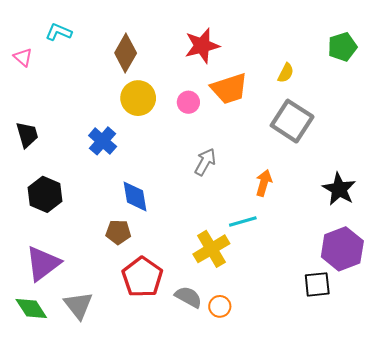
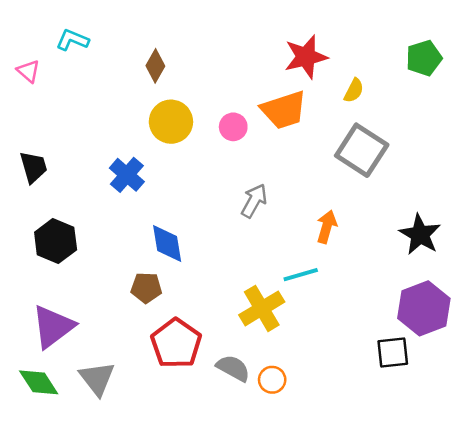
red star: (202, 46) -> (306, 57), moved
brown diamond: (126, 53) -> (155, 66), size x0.7

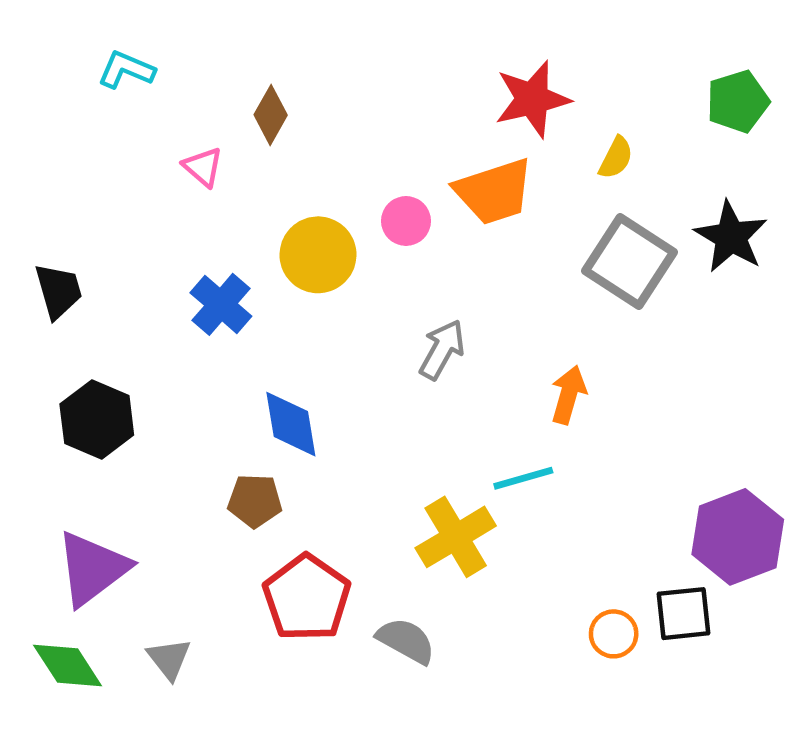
pink triangle: (28, 71) -> (203, 167), moved
yellow circle: (171, 122) -> (318, 255), moved
black star: (420, 234) -> (731, 237), moved
gray triangle: (97, 378) -> (169, 659), size x0.7
orange circle: (272, 380) -> (614, 634), moved

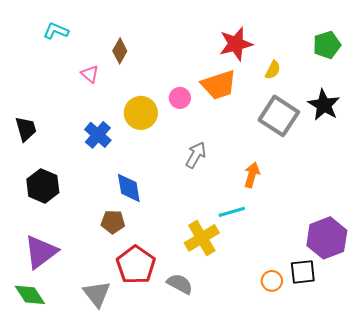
gray triangle: (169, 659) -> (97, 294), moved, size x1.4

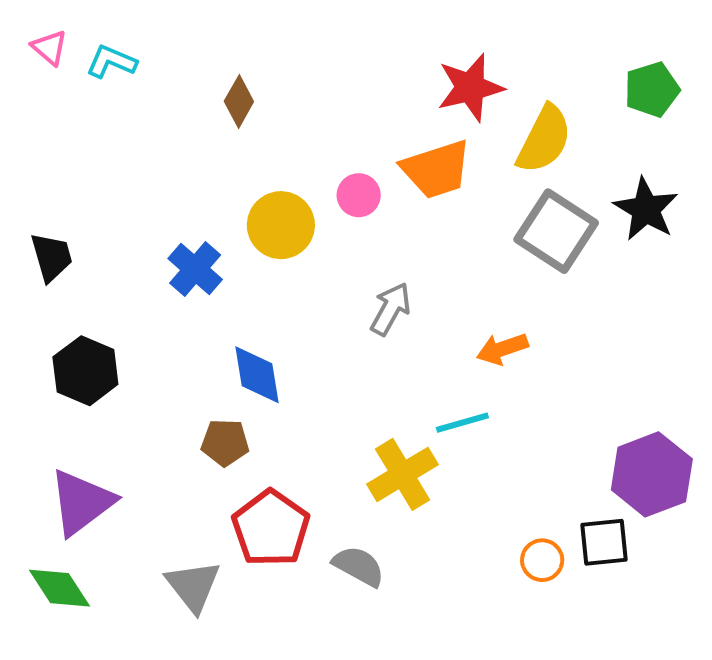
yellow semicircle: (273, 70) -> (544, 139), size x1.8
pink triangle: (90, 74) -> (50, 48), moved
orange arrow: (252, 175) -> (502, 349), turned -125

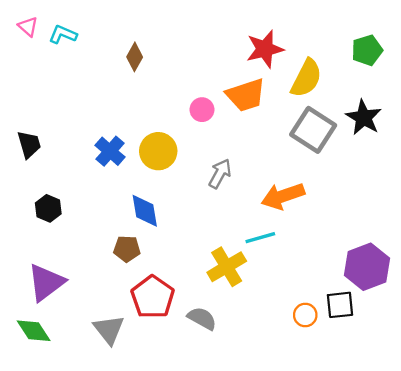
yellow circle: (281, 225) -> (158, 151), moved
orange arrow: (502, 349) -> (283, 196), size x1.5
black hexagon: (85, 371) -> (48, 208), size x0.7

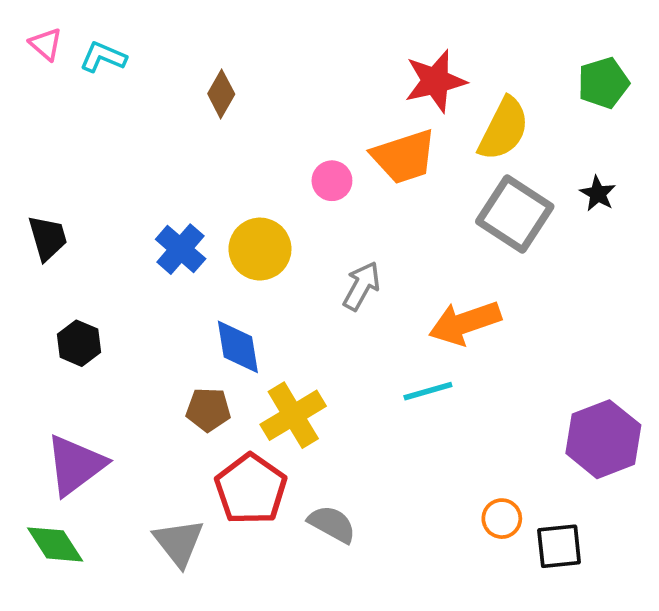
black star: (364, 118) -> (598, 194), size x0.6
yellow cross: (227, 267) -> (293, 415), moved
black square: (340, 305) -> (559, 546), moved

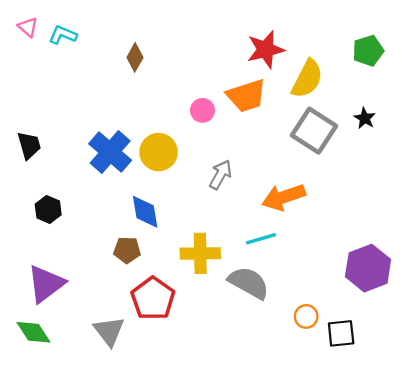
blue cross: (181, 249) -> (110, 152), size x1.4
yellow cross: (293, 415) -> (200, 253), moved, turned 30
gray semicircle: (332, 524) -> (249, 283), moved, size x1.4

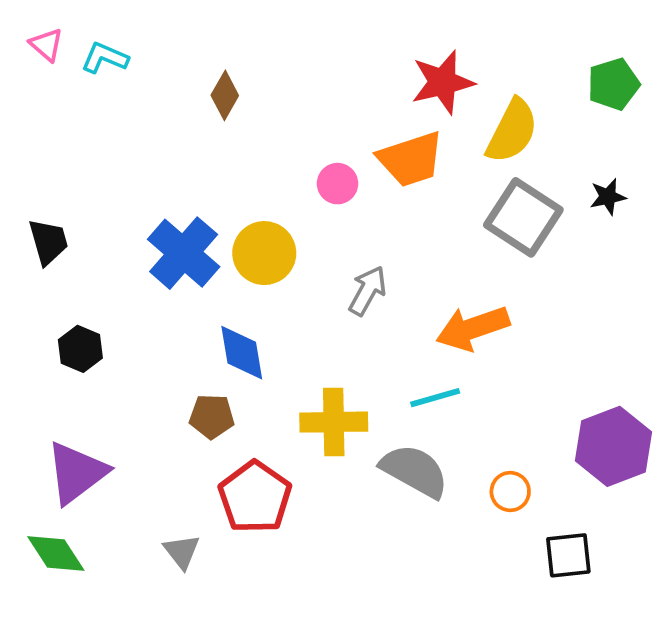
black star: (365, 118) -> (608, 197), turned 30
orange circle: (306, 316) -> (510, 492), moved
gray triangle: (109, 331) -> (182, 552), size x0.7

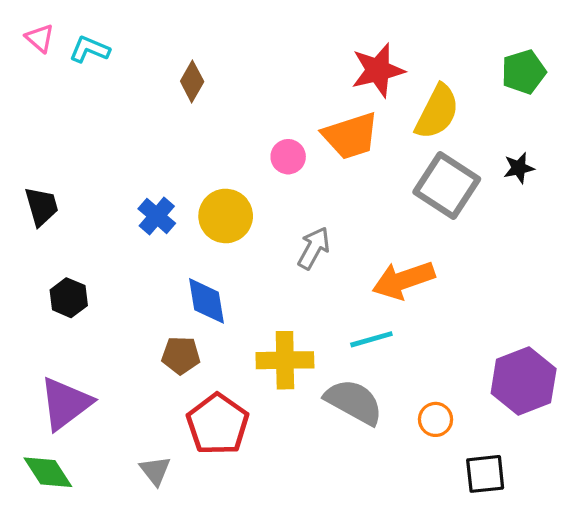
blue cross: (184, 253) -> (157, 216), size x0.6

